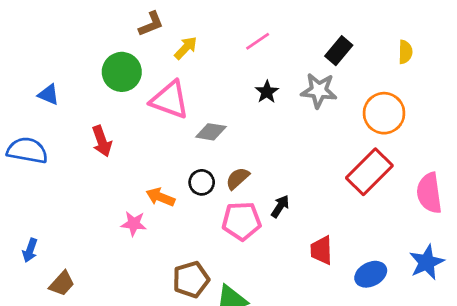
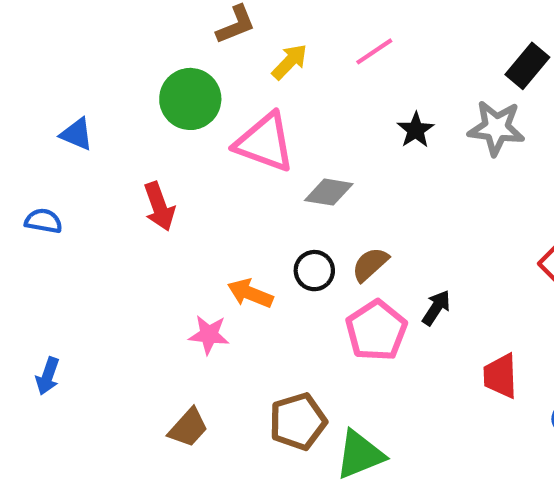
pink line: (258, 41) -> (374, 51), moved
blue semicircle: (27, 150) -> (43, 221), size x0.6
pink pentagon: (242, 221) -> (376, 331), turned -30
brown trapezoid: (62, 284) -> (188, 428), moved

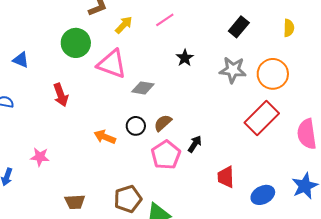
gray star: (496, 128) -> (233, 70), moved
pink star: (209, 335) -> (40, 157), moved
brown trapezoid: (188, 428) -> (75, 202), turned 45

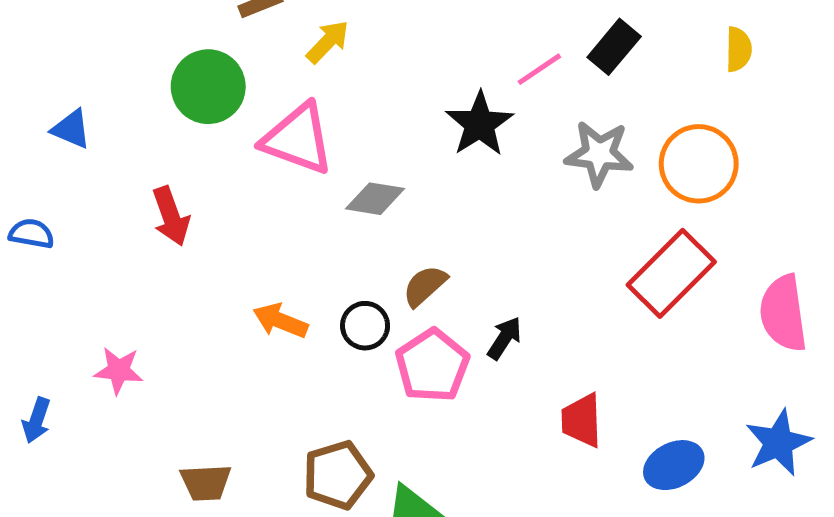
pink line: (165, 20) -> (539, 69), moved
black star: (185, 58) -> (480, 124), size x1.5
black circle: (136, 126) -> (365, 326), moved

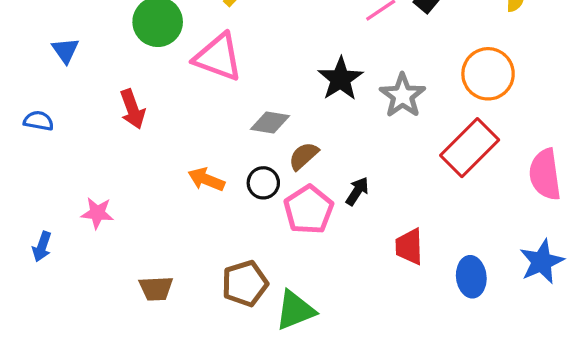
black star: (480, 124) -> (340, 79), moved
blue triangle: (71, 129) -> (65, 50), turned 32
gray star: (599, 154) -> (403, 96), moved, turned 30
gray diamond: (375, 199) -> (270, 122), moved
blue ellipse: (674, 465) -> (471, 277), turned -69

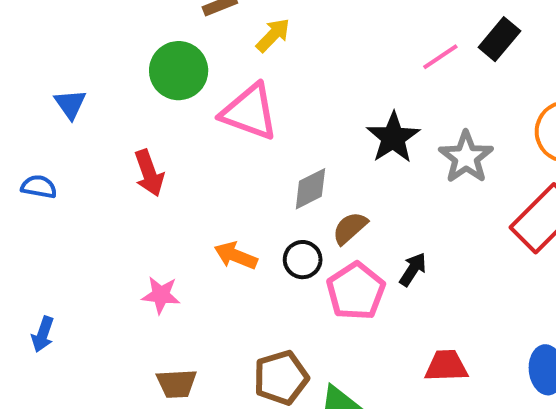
gray diamond: (270, 122) -> (310, 189), turned -36
pink star: (97, 213) -> (161, 295), moved
red trapezoid: (409, 247) -> (446, 366), moved, turned 90

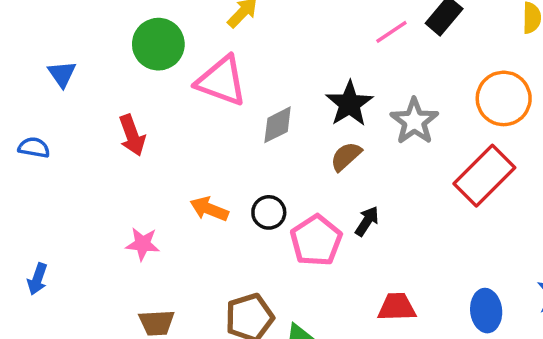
gray diamond: (310, 189) -> (278, 125), moved
brown semicircle: (350, 228) -> (346, 156), moved

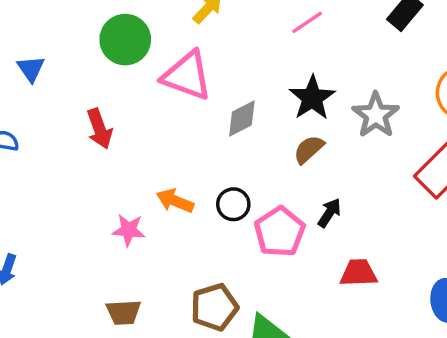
pink line: (391, 32) -> (307, 22), moved
pink star: (143, 244) -> (129, 230), moved
red trapezoid: (397, 307) -> (359, 273), moved

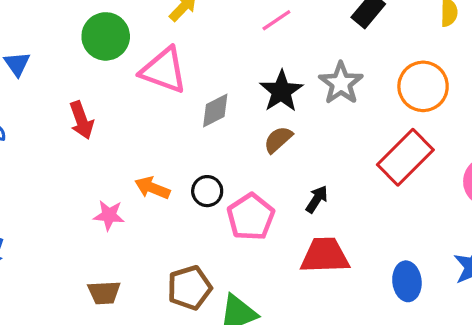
gray star: (376, 115) -> (341, 83), moved
black arrow: (329, 213) -> (317, 199), moved
red trapezoid: (359, 273) -> (325, 256), size x1.4

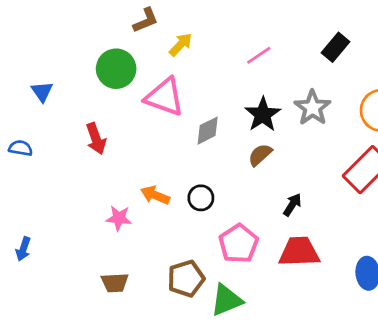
pink pentagon: (251, 217) -> (239, 244), moved

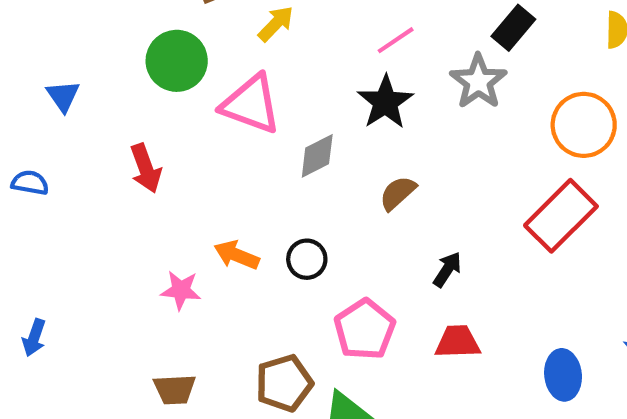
gray star: (313, 108) -> (478, 81), moved
black star: (263, 114) -> (385, 102), moved
red trapezoid: (299, 252) -> (458, 342), size x0.7

